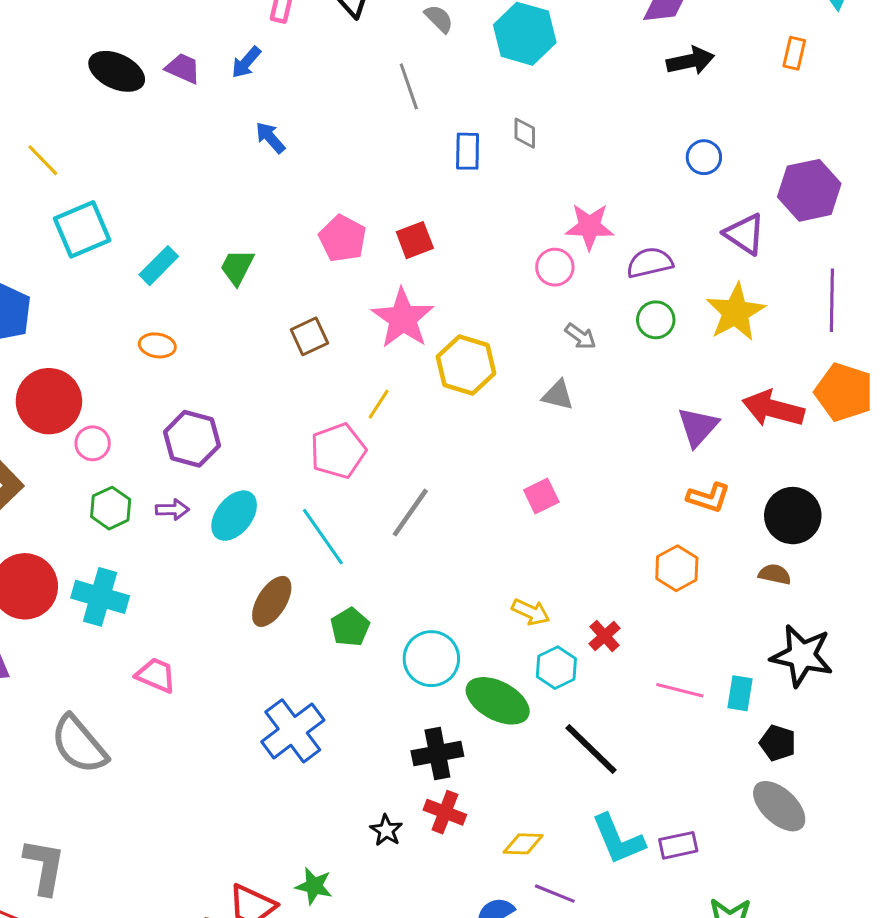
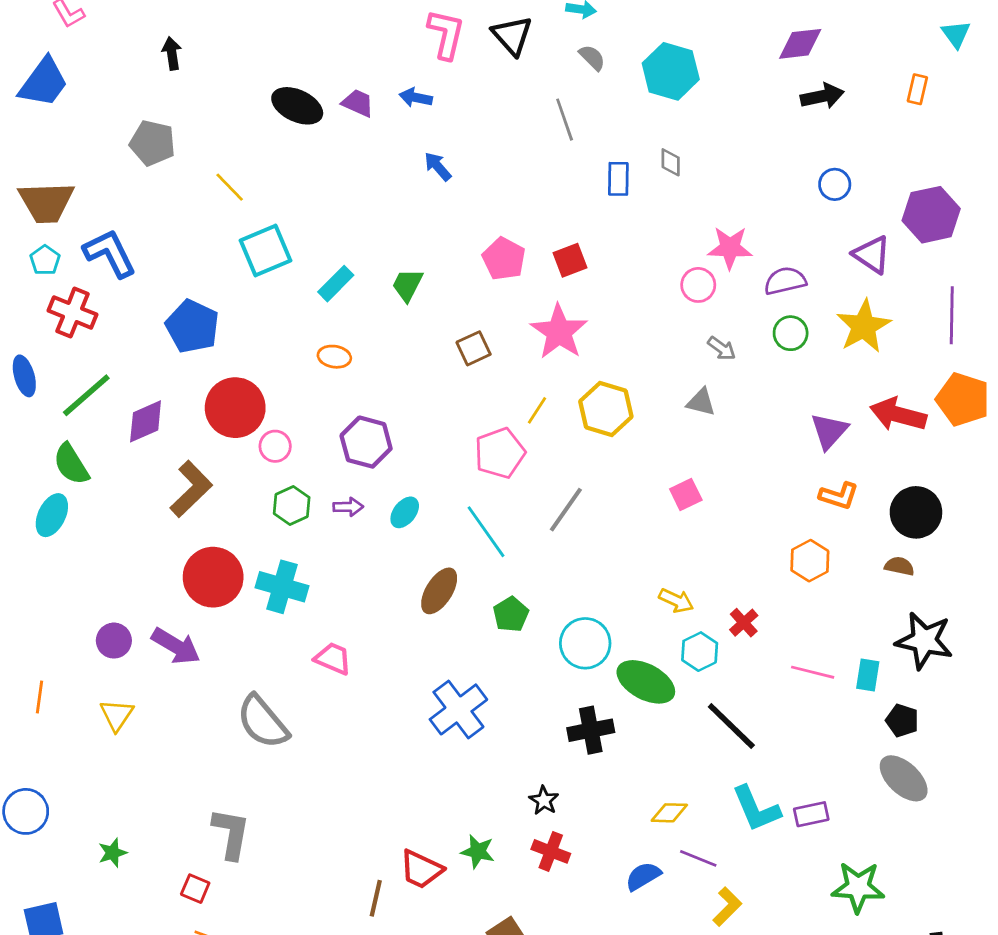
blue arrow: (246, 62) -> (416, 98), turned 60
yellow hexagon: (466, 365) -> (606, 409), moved
cyan ellipse: (234, 516) -> (405, 512), size x0.7
red cross: (445, 812) -> (551, 851), moved

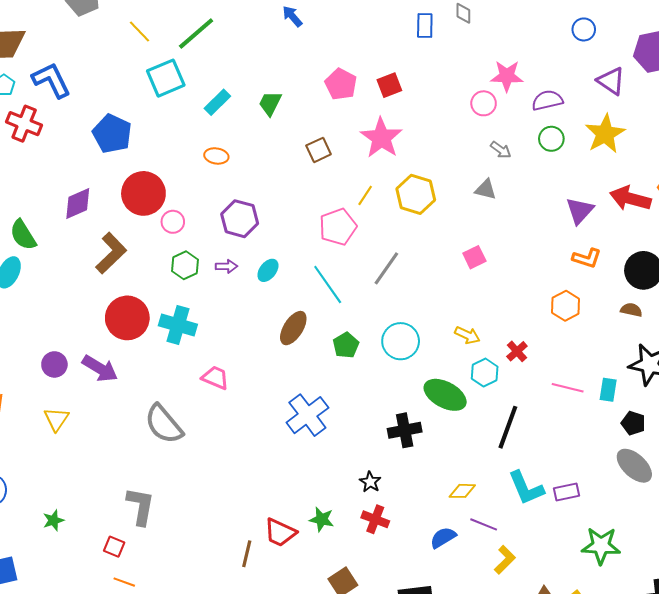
green line: (86, 395) -> (196, 34), moved
cyan circle: (585, 643) -> (401, 341), moved
black line: (731, 726) -> (508, 427), turned 66

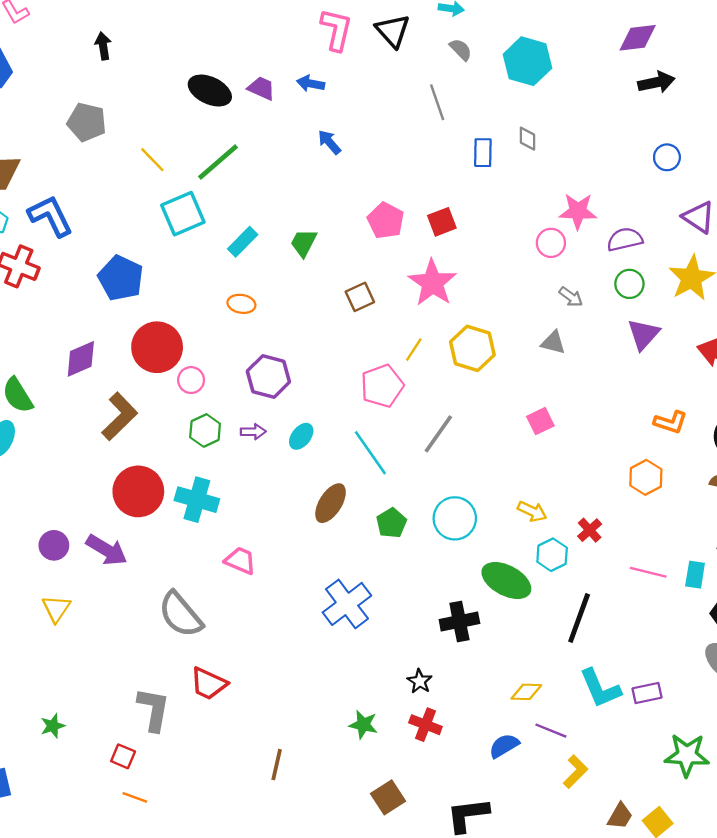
purple triangle: (580, 211) -> (644, 334), moved
red trapezoid: (280, 532) -> (209, 684), moved

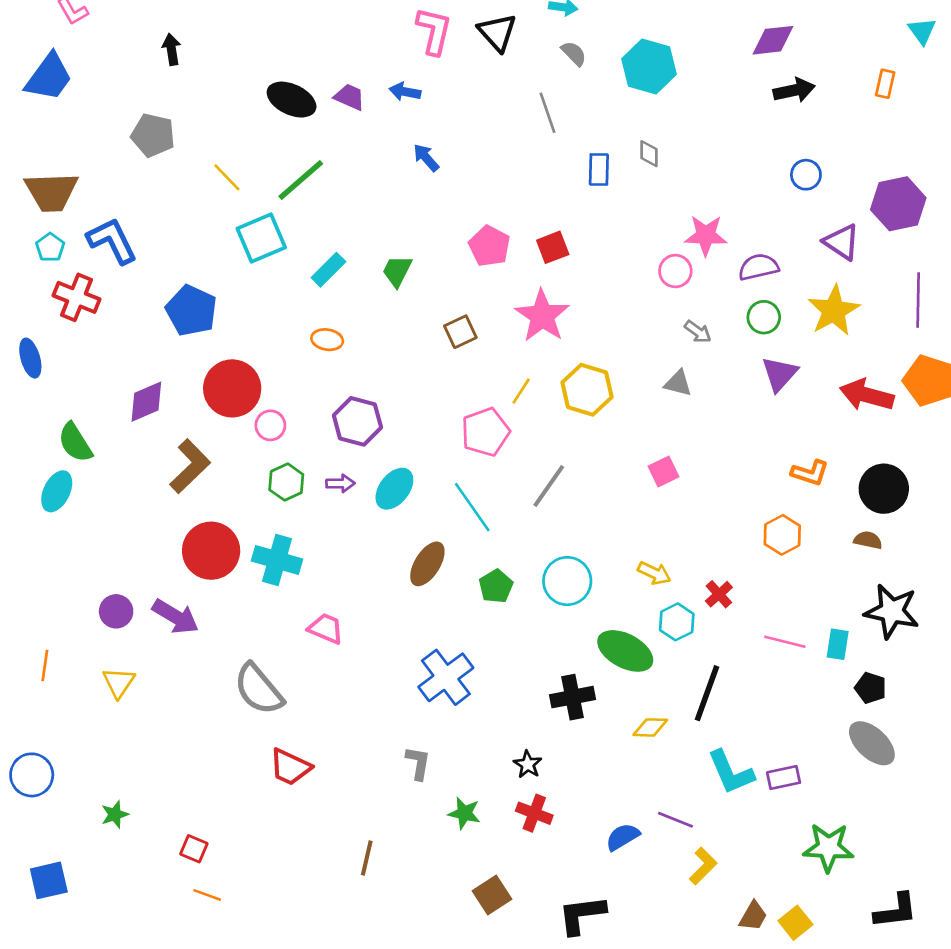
cyan ellipse: (301, 436) -> (394, 489), size x1.4
yellow diamond: (526, 692) -> (650, 727), moved
gray L-shape: (154, 709) -> (418, 763), moved, size x0.7

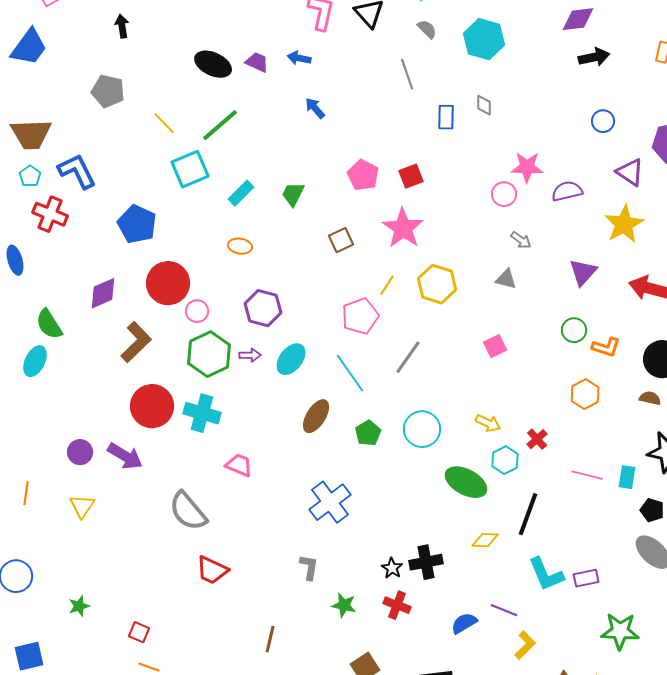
green circle: (764, 317) -> (574, 330), moved
green hexagon: (286, 482) -> (209, 354), size x1.6
black cross: (572, 697) -> (426, 562), moved

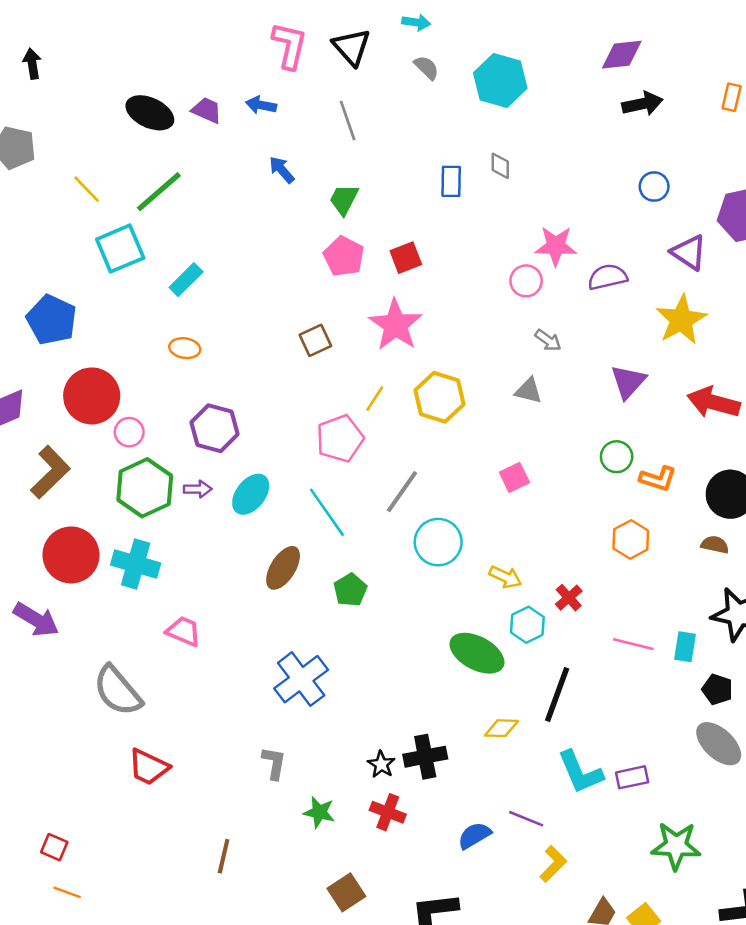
gray line: (407, 74) -> (348, 121), moved
green trapezoid: (293, 194) -> (344, 199), moved
cyan circle: (422, 429) -> (438, 542), moved

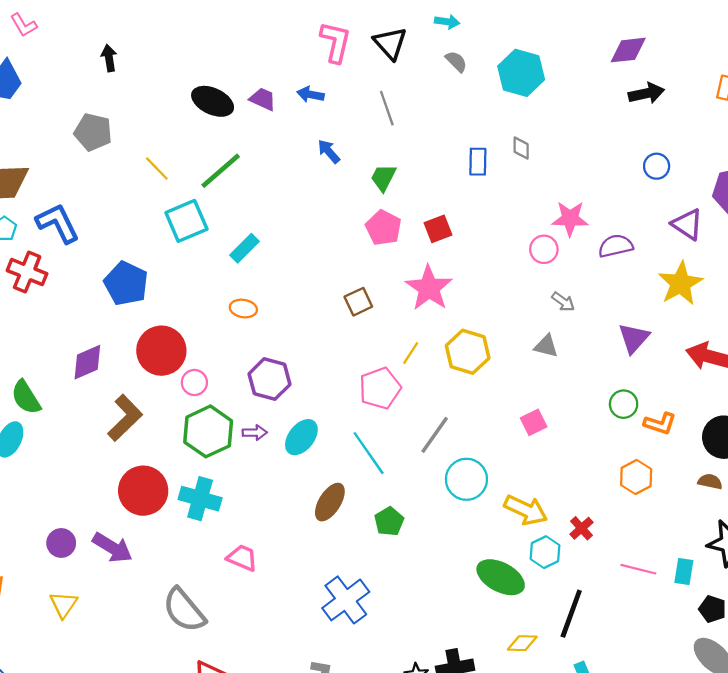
yellow arrow: (505, 577) -> (526, 510), size x1.5

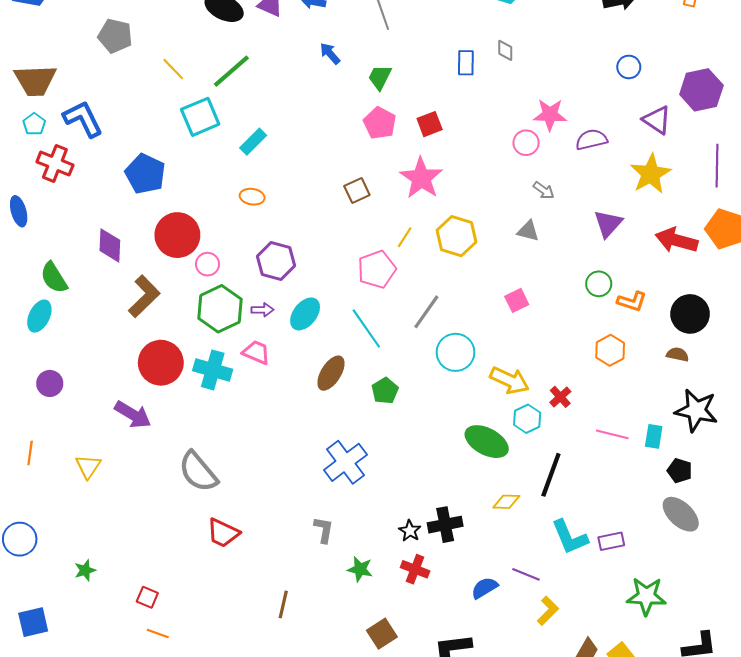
purple diamond: (87, 362) -> (110, 245), turned -64
purple circle: (61, 543) -> (50, 383), moved
pink trapezoid: (242, 558) -> (256, 352), moved

